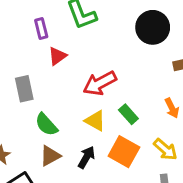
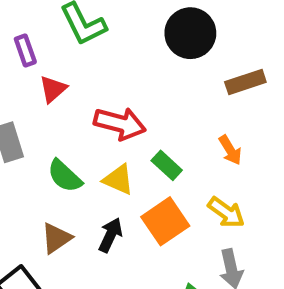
red arrow: (100, 83) -> (120, 124), turned -132
green semicircle: (46, 125) -> (65, 176), moved
orange square: (124, 152) -> (165, 221), turned 32

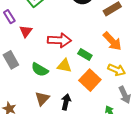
orange arrow: (230, 150) -> (112, 41), size x1.5
black arrow: (110, 235) -> (66, 102), moved

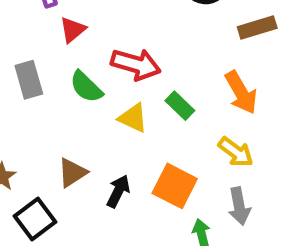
green semicircle: (40, 70) -> (86, 87), moved
orange square: (90, 80) -> (175, 186), moved, turned -30

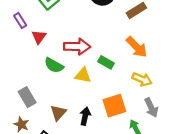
gray rectangle: (29, 80) -> (27, 97), moved
orange square: (175, 186) -> (114, 106), turned -30

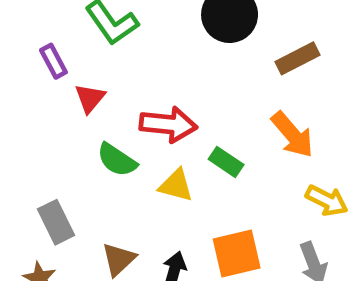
yellow arrow: (142, 79) -> (327, 200), moved

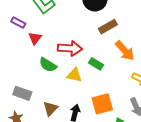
brown rectangle: (297, 58) -> (108, 27), moved
purple rectangle: (53, 61) -> (18, 23), turned -32
gray rectangle: (56, 222) -> (22, 93), turned -42

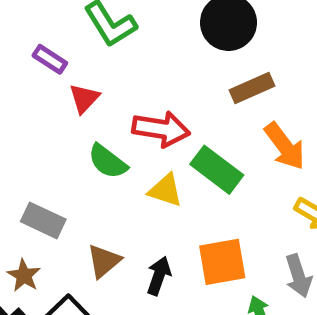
green rectangle: (96, 64) -> (217, 170), size x1.5

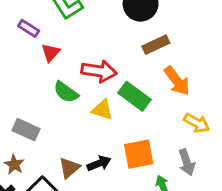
brown triangle: (104, 261) -> (69, 168), moved
black arrow: (159, 276) -> (99, 163), turned 50

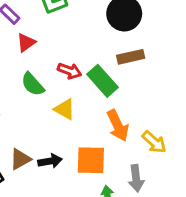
red arrow: (99, 71) -> (70, 71), size x0.7
orange arrow: (177, 81) -> (118, 126), moved
green rectangle: (134, 96) -> (103, 81), moved

